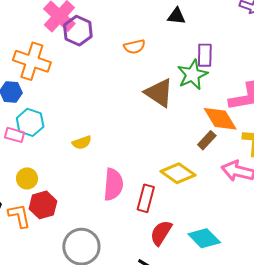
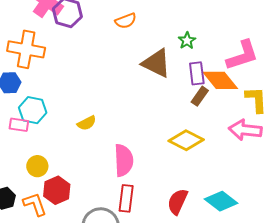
purple rectangle: (205, 55) -> (197, 73), moved
green star: (192, 75) -> (187, 41), size x0.6
brown rectangle: (207, 140) -> (200, 96), moved
red rectangle: (146, 198) -> (126, 198), moved

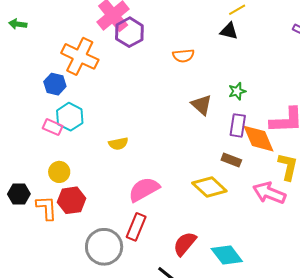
brown triangle: (156, 63) -> (202, 105), size x0.7
brown rectangle: (200, 96) -> (231, 160), moved, turned 60
pink semicircle: (124, 160) -> (144, 189), turned -132

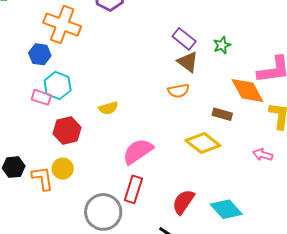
orange semicircle: (183, 56) -> (178, 91), moved
purple rectangle: (238, 125) -> (184, 39), moved, turned -55
yellow circle: (59, 172) -> (63, 169), moved
pink arrow: (269, 193) -> (263, 155), moved, size x0.6
red hexagon: (71, 200) -> (67, 131), moved

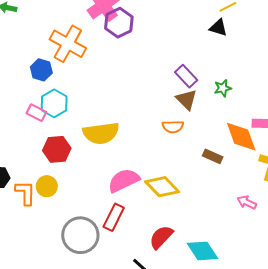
yellow semicircle: (108, 108) -> (101, 133), size x1.8
yellow diamond: (203, 143) -> (162, 187), moved

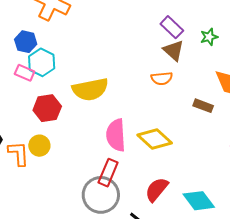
blue hexagon: (41, 70) -> (26, 42), moved
pink semicircle: (124, 180) -> (116, 135), turned -64
gray circle: (80, 235) -> (101, 195), moved

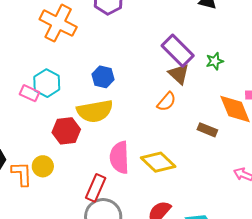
purple rectangle: (172, 27) -> (178, 51), size x1.4
blue hexagon: (26, 42) -> (103, 77), moved
orange semicircle: (162, 78) -> (166, 102), turned -45
red hexagon: (47, 108) -> (66, 131), moved
red rectangle: (108, 173) -> (96, 188), moved

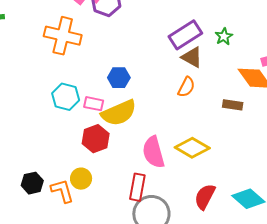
purple rectangle: (178, 51) -> (185, 35), turned -64
pink rectangle: (29, 93) -> (94, 104), moved

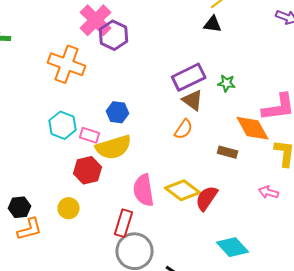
green star: (224, 36) -> (227, 83), turned 30
orange L-shape: (62, 191) -> (30, 229), moved, turned 84
red semicircle: (205, 197) -> (207, 198), moved

